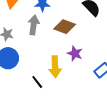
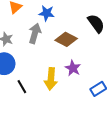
black line: (37, 82) -> (22, 87), moved

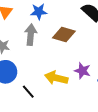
purple star: (73, 68) -> (82, 71), moved
yellow arrow: (51, 79) -> (56, 78), turned 110

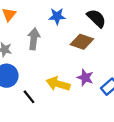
blue star: (39, 12) -> (57, 16), moved
brown diamond: (64, 35) -> (82, 42), moved

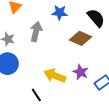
black line: (29, 97) -> (36, 95), moved

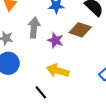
purple star: (81, 72) -> (55, 40), moved

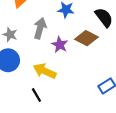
yellow arrow: (58, 71) -> (45, 71), moved

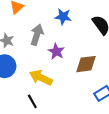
brown diamond: (86, 38) -> (86, 64), moved, turned -35

